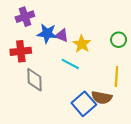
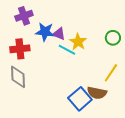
cyan line: (70, 64) -> (67, 50), moved
yellow line: (116, 77) -> (111, 73), turned 30
gray diamond: (34, 80) -> (18, 77), moved

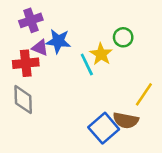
purple triangle: (59, 34) -> (40, 48), moved
green circle: (113, 38) -> (123, 37), moved
cyan line: (67, 50) -> (87, 65), turned 36

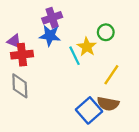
purple cross: (31, 20) -> (52, 18), moved
purple triangle: (40, 48) -> (14, 41), moved
yellow line: (144, 94) -> (111, 75), moved

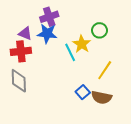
purple triangle: (14, 41) -> (25, 34), moved
blue square: (89, 110) -> (83, 92), moved, size x0.6

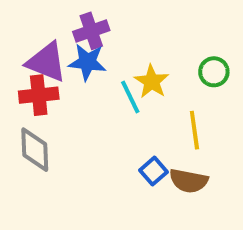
green circle: (99, 30) -> (214, 72), moved
purple triangle: (25, 34) -> (46, 62), size x1.6
yellow line: (105, 70) -> (194, 130), turned -42

